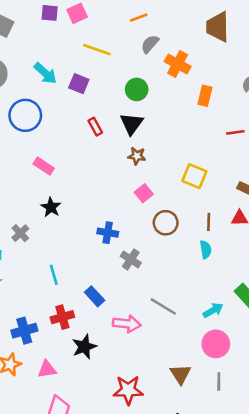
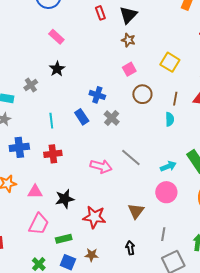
blue rectangle: (95, 296) -> (82, 117), moved
blue cross: (24, 331) -> (19, 147), moved
black star: (84, 347) -> (65, 199), moved
gray line: (219, 382) -> (163, 234), moved

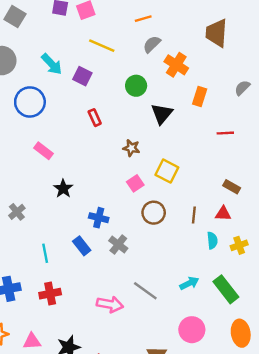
black triangle: (128, 15) -> (162, 114), moved
yellow square: (170, 62) -> (167, 171), moved
black star: (57, 69) -> (63, 189), moved
cyan semicircle: (170, 119) -> (212, 240), moved
cyan arrow: (168, 166) -> (189, 283), moved

